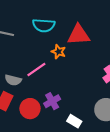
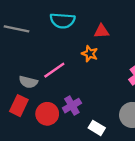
red triangle: (78, 35) -> (101, 31), size x0.6
orange star: (58, 52) -> (90, 54), moved

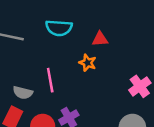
pink line: (54, 70) -> (50, 80), turned -65

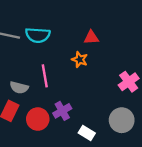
cyan semicircle: (59, 28) -> (38, 35), moved

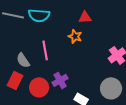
gray semicircle: (19, 88) -> (23, 60), turned 42

